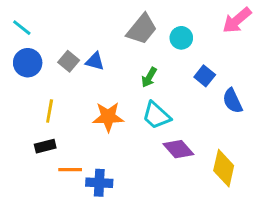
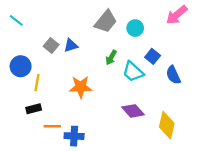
blue triangle: (95, 61) -> (71, 46), turned -32
blue circle: (28, 63) -> (21, 66), moved
cyan trapezoid: (156, 115) -> (133, 72), moved

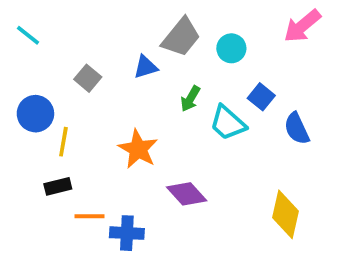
blue triangle: (71, 46) -> (146, 67), moved
orange star: (81, 87) -> (138, 149), turned 30
purple diamond: (133, 111) -> (187, 194), moved

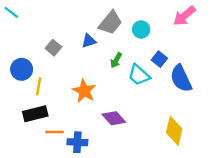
cyan line: (28, 35) -> (11, 12), moved
blue semicircle: (297, 129) -> (181, 78), size x1.4
black rectangle: (58, 186) -> (35, 114), size x1.5

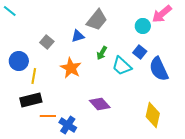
cyan circle: (141, 29) -> (143, 26), moved
orange star: (84, 91) -> (71, 68), moved
blue cross: (77, 142) -> (68, 125), turned 30

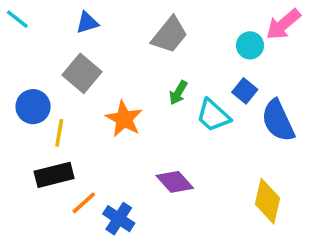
blue triangle: (78, 36) -> (87, 23), moved
gray square: (47, 42) -> (82, 73), size x1.5
orange line: (48, 116) -> (84, 203), turned -42

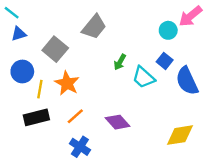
blue triangle: (87, 23) -> (19, 34), moved
gray trapezoid: (170, 35) -> (94, 27), moved
orange star: (124, 119) -> (67, 83), moved
yellow diamond: (267, 201) -> (180, 135), turned 68
orange line: (84, 203) -> (75, 116), moved

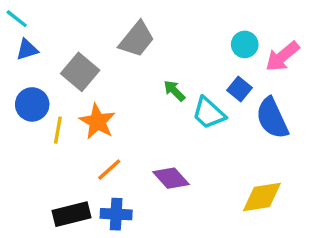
pink arrow: (191, 16) -> (282, 56), moved
green arrow: (120, 62) -> (174, 91), turned 105
black rectangle: (36, 117) -> (72, 214), moved
blue cross: (80, 147) -> (116, 214), turned -30

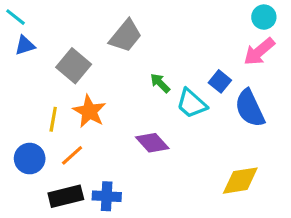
cyan circle: (245, 44) -> (264, 17), moved
blue circle: (32, 104) -> (30, 159), moved
orange line: (109, 170) -> (72, 155), moved
purple diamond: (171, 178) -> (152, 143), moved

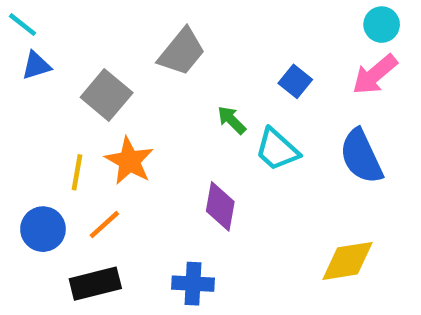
blue square: (220, 81) -> (295, 81), moved
purple diamond: (152, 143) -> (220, 206), turned 52
blue cross: (107, 196) -> (193, 284), moved

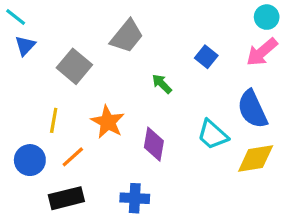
blue triangle: (36, 65) -> (25, 46), turned -30
cyan trapezoid: (277, 150) -> (213, 135), moved
orange star: (129, 161) -> (108, 122), moved
yellow diamond: (348, 261) -> (256, 158), moved

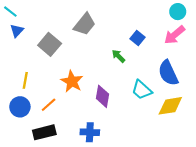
green arrow: (162, 84) -> (118, 56), moved
yellow line: (54, 120) -> (25, 80), moved

